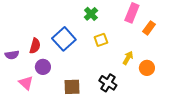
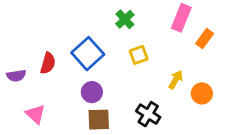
purple circle: (43, 67) -> (92, 92), moved

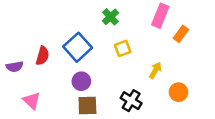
orange circle: (202, 93) -> (178, 92), moved

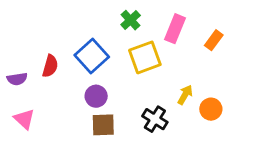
pink rectangle: (160, 16) -> (175, 29), moved
yellow square: (123, 48) -> (145, 57), size x1.6
yellow arrow: (155, 70) -> (185, 95), moved
pink triangle: (32, 101) -> (24, 119), moved

